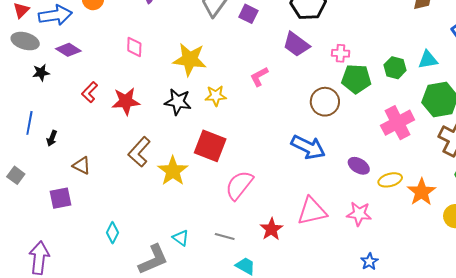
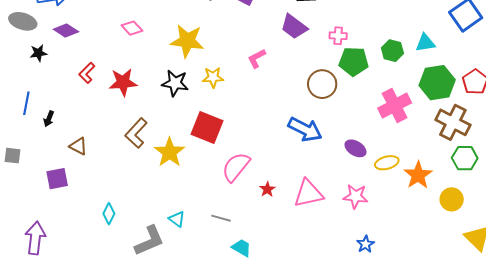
pink diamond: (134, 47) -> (132, 28), turned -45
gray square: (16, 175) -> (13, 156), turned -30
red star: (271, 229) -> (267, 189), moved, size x0.7

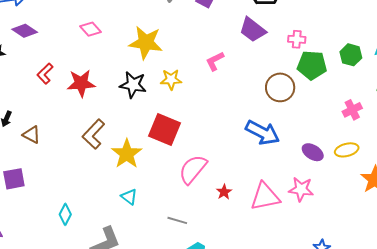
pink cross: (395, 106) -> (352, 110), size x0.6
brown triangle: (78, 146) -> (32, 135), moved
yellow ellipse: (387, 163) -> (347, 150), moved
pink star: (355, 196) -> (301, 189), moved
cyan triangle: (177, 219) -> (129, 197), moved

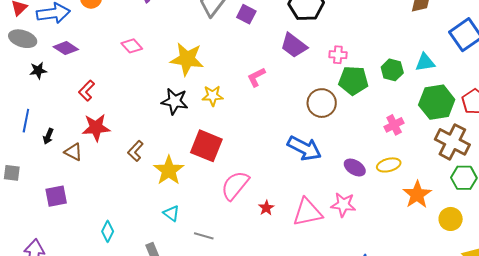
red star: (81, 83) -> (96, 128), moved
brown L-shape: (94, 134) -> (135, 151), size x0.7
gray line: (177, 220) -> (204, 236), moved

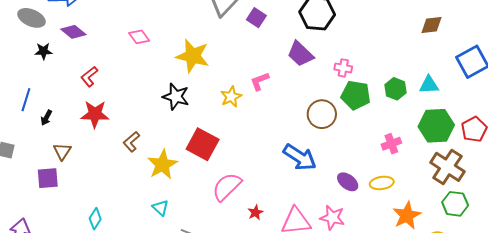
yellow star: (213, 96) -> (231, 97), moved, turned -30
brown triangle: (73, 152) -> (62, 151), moved, turned 30

